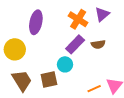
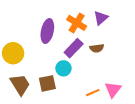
purple ellipse: (36, 22) -> (47, 31), moved

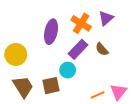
brown semicircle: (97, 48) -> (102, 49), turned 56

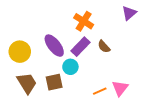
purple triangle: (106, 18) -> (129, 13), moved
purple ellipse: (51, 32) -> (54, 46), moved, turned -50

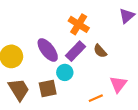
pink triangle: (120, 88) -> (118, 84), moved

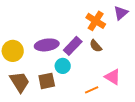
orange cross: (79, 24) -> (96, 21), moved
purple ellipse: (48, 50) -> (47, 45), turned -60
pink triangle: (118, 84) -> (113, 77), turned -36

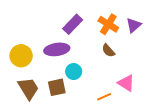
purple triangle: (121, 13) -> (134, 25), moved
purple rectangle: (73, 46) -> (73, 24), moved

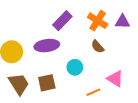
purple triangle: (134, 25) -> (122, 22), turned 42
cyan circle: (74, 72) -> (75, 67), moved

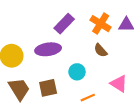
orange line: (93, 92) -> (88, 98), moved

